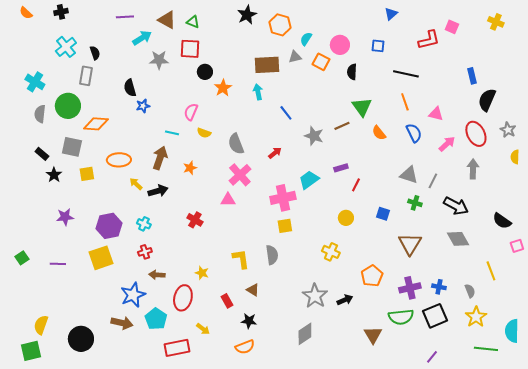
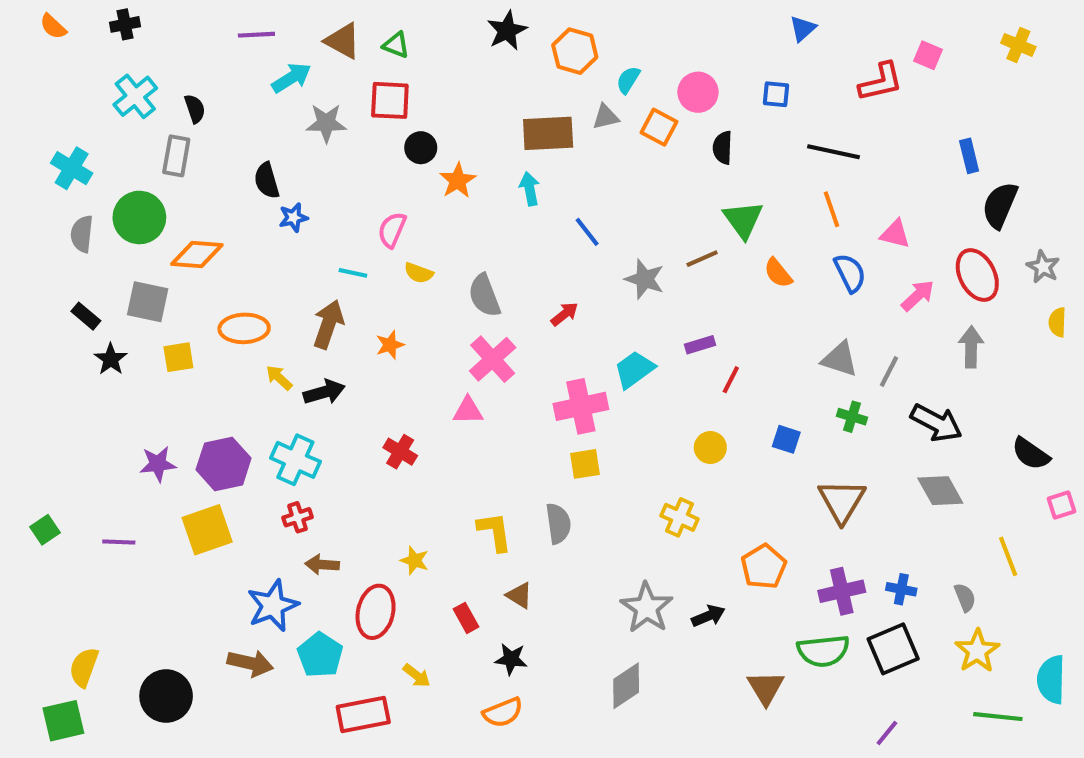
purple star: (65, 217) -> (158, 464), moved
cyan cross: (144, 224) -> (295, 460), size x1.6

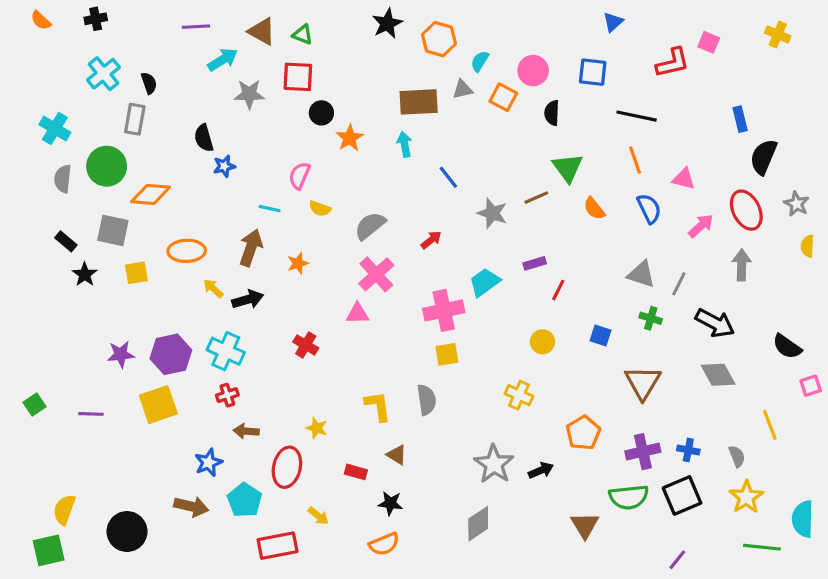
blue square: (776, 94) -> (593, 72), size x1.4
gray semicircle: (484, 296) -> (370, 226), turned 72
blue star: (273, 606) -> (209, 463), size x0.7
red rectangle: (466, 618) -> (356, 472), turned -45

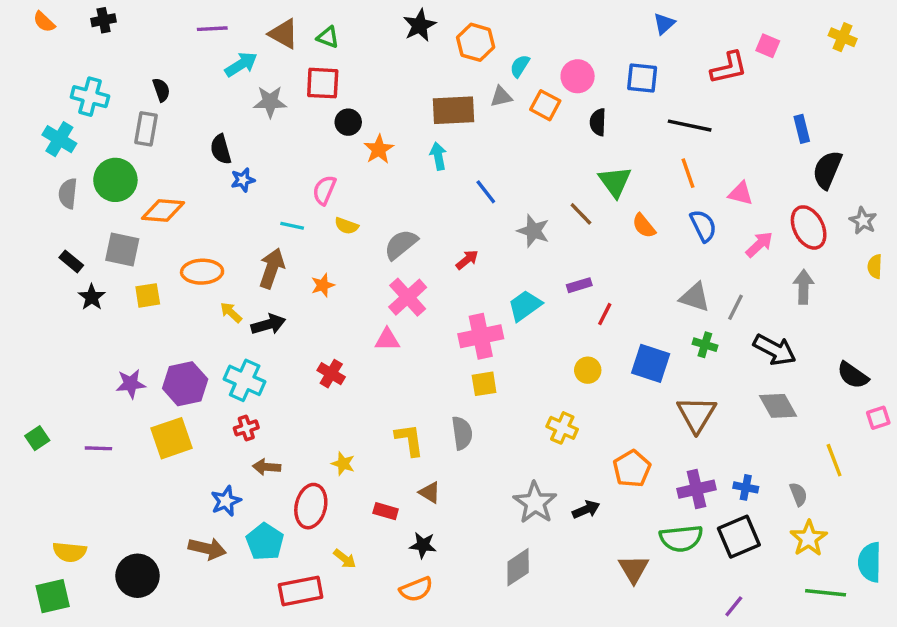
cyan cross: (103, 74) -> (90, 97), moved, turned -36
brown line: (536, 198) -> (581, 214), turned 70
blue square: (601, 336) -> (651, 363), size x1.6
yellow semicircle: (64, 510) -> (70, 552), turned -104

